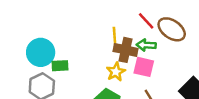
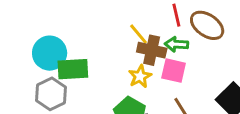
red line: (146, 21) -> (176, 15), turned 30
yellow line: (115, 37) -> (139, 34), turned -36
green rectangle: (60, 66) -> (73, 69), size x1.5

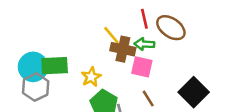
cyan circle: (50, 53) -> (33, 67), moved
yellow star: (140, 76) -> (91, 77), moved

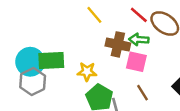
red line: (144, 19) -> (139, 15), turned -36
yellow line: (111, 35) -> (94, 15), moved
yellow star: (91, 77) -> (87, 72), turned 30

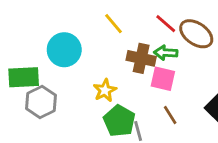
green rectangle: (51, 61) -> (24, 77), moved
cyan circle: (30, 62) -> (64, 50), moved
yellow star: (87, 72) -> (105, 90), turned -30

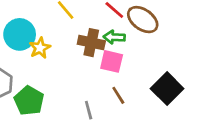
yellow star: (105, 90) -> (40, 48), moved
green pentagon: (119, 121) -> (29, 101), moved

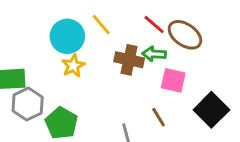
cyan circle: (20, 34) -> (67, 36), moved
pink square: (112, 61) -> (173, 80), moved

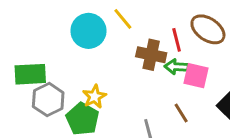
red line: (154, 25) -> (177, 40), moved, turned 35
green arrow: (154, 54) -> (177, 67), moved
yellow star: (73, 66) -> (94, 97), moved

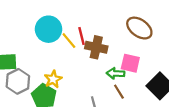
yellow line: (123, 19) -> (69, 41), moved
red line: (177, 40) -> (81, 36), moved
green arrow: (177, 67) -> (116, 73), moved

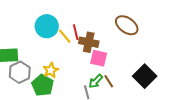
pink square: (130, 63) -> (99, 58), moved
green arrow: (116, 73) -> (96, 81), moved, turned -49

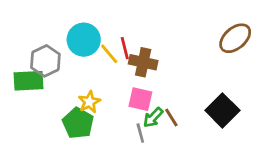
brown ellipse: (127, 25) -> (235, 38), moved, turned -75
pink square: (99, 58) -> (140, 99), moved
gray hexagon: (20, 72) -> (45, 61), moved

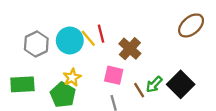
cyan circle: (84, 40) -> (70, 40), moved
brown cross: (143, 62) -> (130, 49), moved, turned 30
green rectangle: (28, 81) -> (22, 84), moved
green arrow: (153, 117) -> (154, 84), moved

